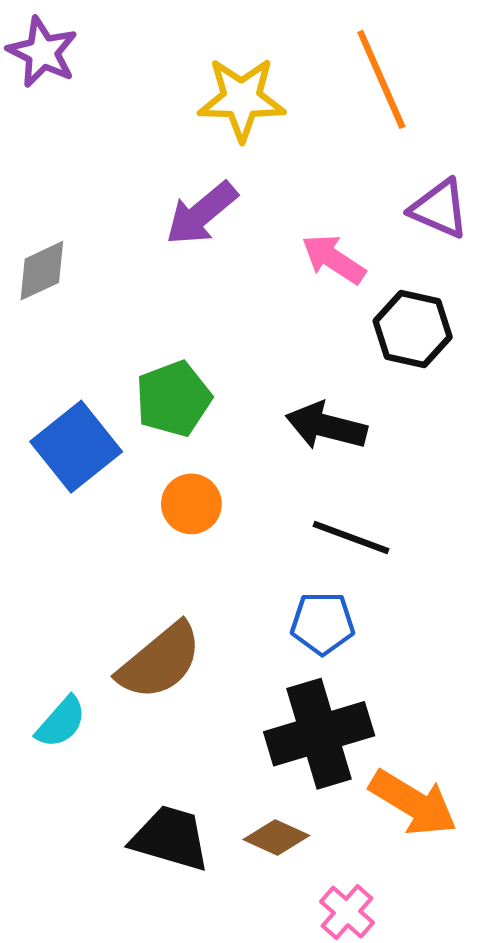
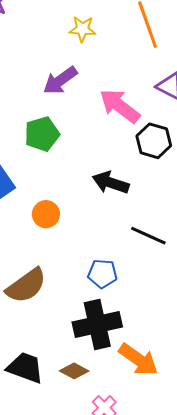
yellow star: (242, 99) -> (82, 29), size x0.7
pink arrow: (334, 259) -> (120, 106), size x1.4
green pentagon: (173, 399) -> (42, 134), moved
black line: (351, 537) -> (148, 236), moved

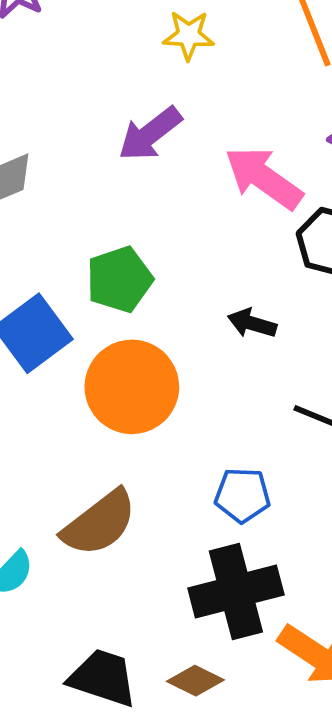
green pentagon: (42, 134) -> (119, 279), moved
black arrow: (111, 183) -> (252, 323), size x0.7
orange circle: (46, 214) -> (132, 387), size x1.8

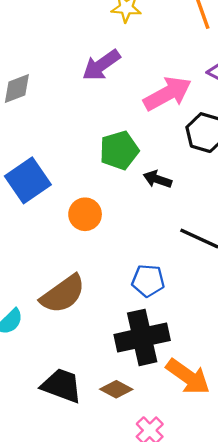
pink arrow: (264, 178) -> (167, 94), turned 114
green pentagon: (119, 279) -> (119, 150), moved
orange circle: (132, 387) -> (85, 214), size x0.6

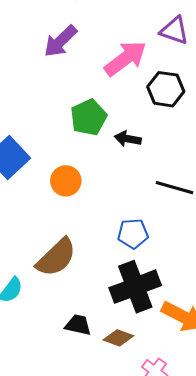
black trapezoid: (62, 386) -> (78, 325), moved, size x0.7

